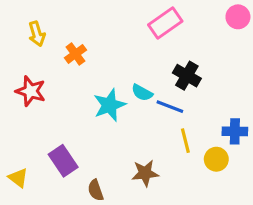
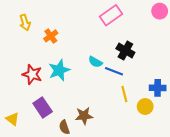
red star: (31, 91) -> (32, 74), moved
cyan star: (110, 105) -> (59, 70), moved
brown star: (145, 173) -> (84, 116), moved

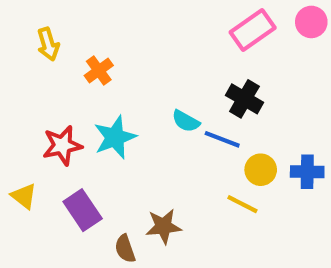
pink rectangle: (111, 15) -> (253, 30), moved
red star: (32, 74) -> (62, 145), turned -30
yellow line: (124, 94) -> (242, 204), moved, turned -49
yellow circle: (145, 106) -> (261, 170), moved
yellow triangle: (12, 119) -> (24, 196), moved

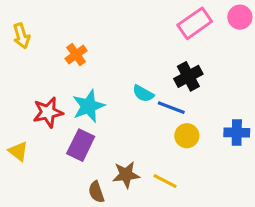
yellow arrow: (48, 44) -> (21, 36), moved
black cross: (244, 99) -> (188, 76), turned 32
yellow circle: (261, 170) -> (187, 136), moved
yellow line: (242, 204) -> (165, 181), moved
purple rectangle: (83, 210) -> (81, 145), moved, turned 60

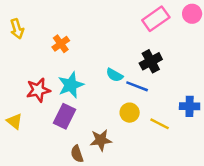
yellow circle: (187, 136) -> (130, 113), moved
yellow line: (165, 181) -> (160, 124), moved

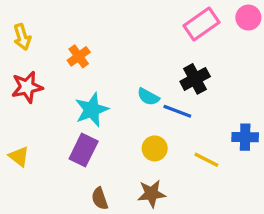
red star: (38, 90) -> (27, 87), moved
yellow circle: (130, 113) -> (155, 148), moved
brown star: (101, 140) -> (151, 194), moved

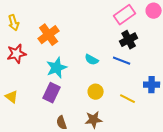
orange cross: (79, 56) -> (49, 35), size x1.5
black cross: (195, 79) -> (129, 40), moved
blue line: (177, 111) -> (122, 61), moved

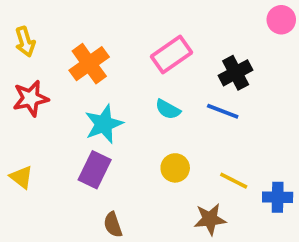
pink rectangle: (125, 15) -> (171, 54), moved
blue cross: (152, 85) -> (278, 197), moved
brown star: (94, 120) -> (210, 219), moved

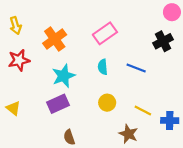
black cross: (236, 73) -> (163, 41), moved
cyan semicircle: (168, 109) -> (103, 67), turned 56
purple rectangle: (95, 170) -> (58, 104), turned 40
brown star: (210, 219) -> (128, 134), turned 30

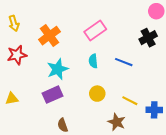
yellow triangle: (13, 108) -> (12, 99), turned -48

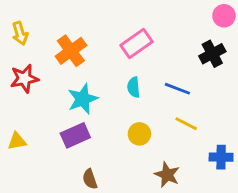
yellow line: (130, 101) -> (186, 124), moved

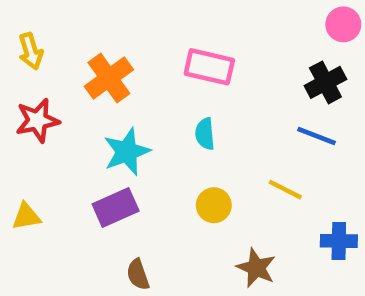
pink rectangle: (137, 44) -> (209, 67), turned 48
blue line: (177, 89) -> (317, 136), moved

